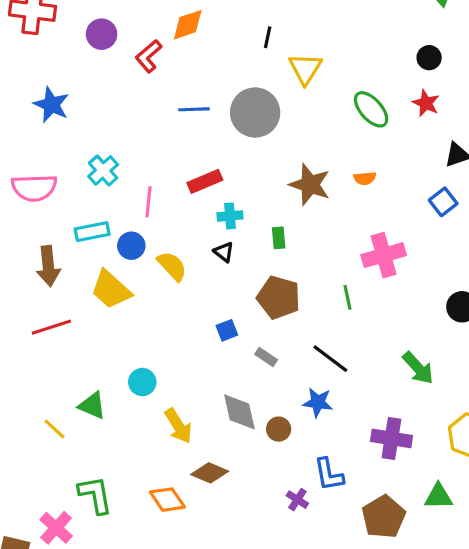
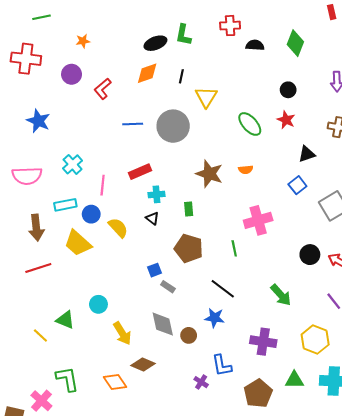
orange diamond: (188, 25) -> (147, 73), moved
gray rectangle: (266, 357) -> (168, 287), moved

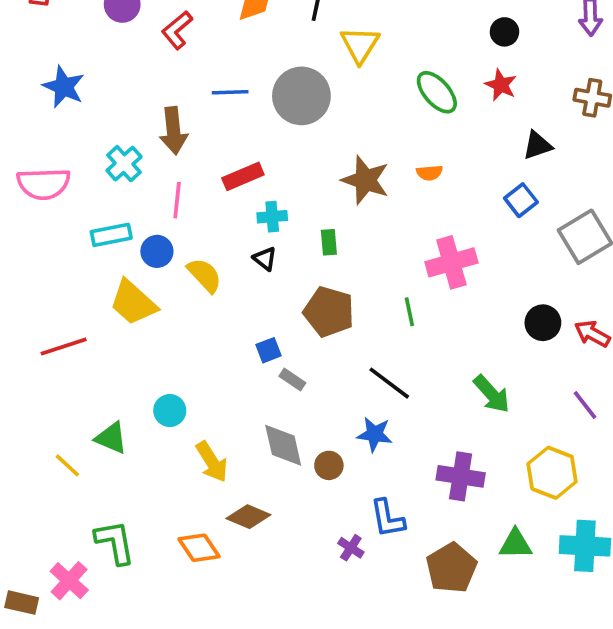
brown arrow: (36, 228) -> (173, 131), moved

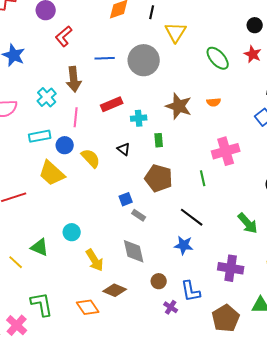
red L-shape: (177, 30) -> (64, 36), moved
cyan cross: (272, 217) -> (139, 118), moved
brown circle: (329, 465) -> (159, 281), moved

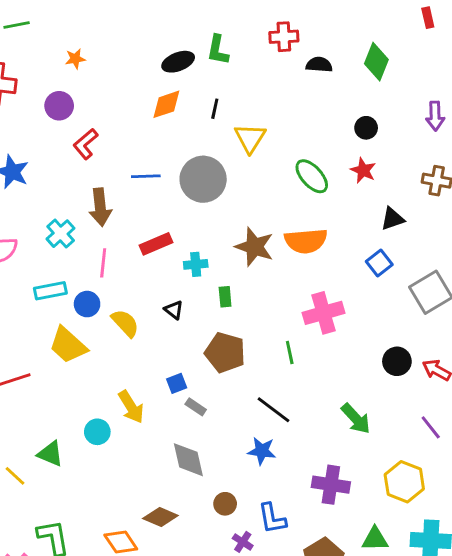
orange semicircle: (214, 102) -> (306, 241), size x2.0
yellow arrow: (95, 260) -> (131, 407), moved

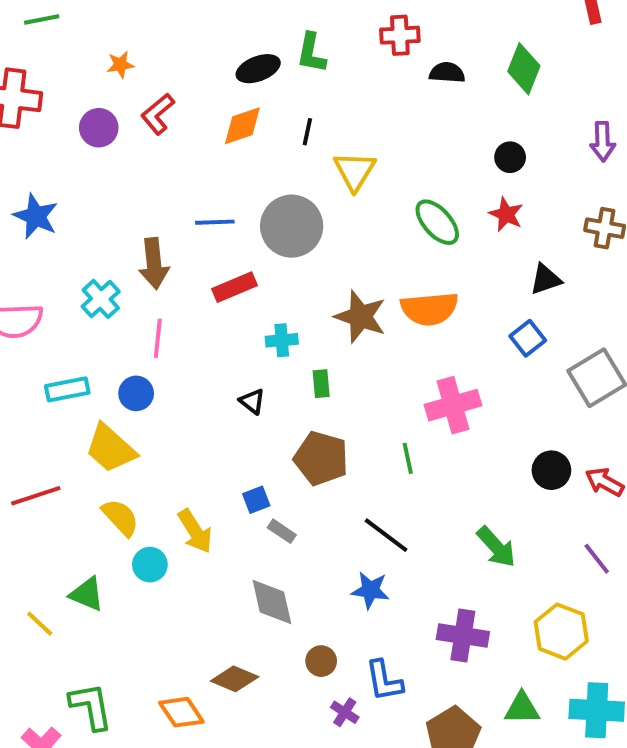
red L-shape: (86, 144) -> (158, 114), moved
red rectangle: (156, 244) -> (235, 287), moved
cyan rectangle: (50, 291) -> (67, 389), moved
yellow semicircle: (125, 323) -> (120, 517), moved

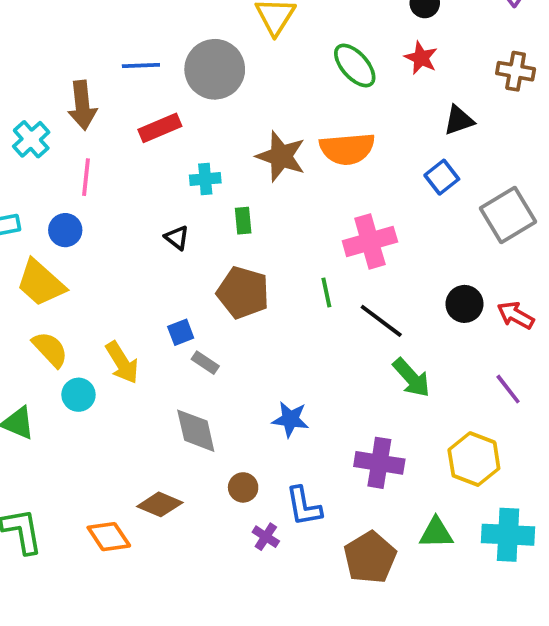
black line: (386, 535) -> (381, 321), moved

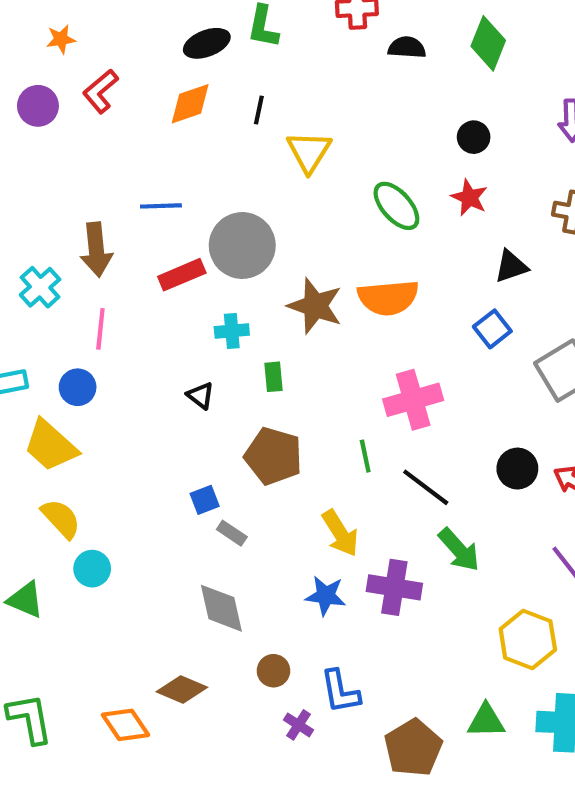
gray circle: (215, 69) -> (242, 246), moved
yellow arrow: (122, 363) -> (340, 533), moved
purple cross: (379, 463) -> (394, 587), moved

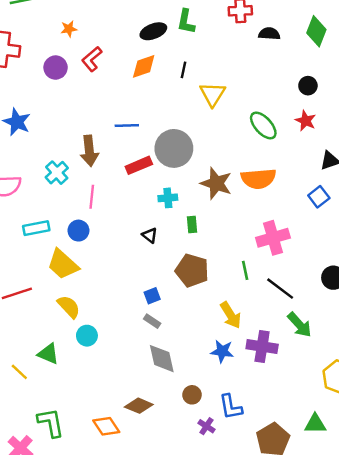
gray rectangle: (232, 533) -> (152, 321), moved

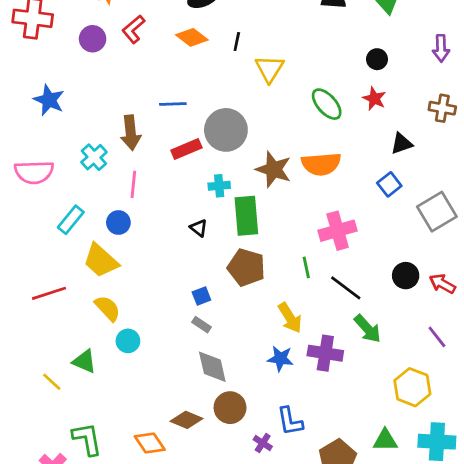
orange diamond: (144, 66) -> (192, 37), turned 56
green rectangle: (192, 225) -> (246, 216), size x2.0
cyan rectangle: (36, 228) -> (71, 220), turned -40
brown circle: (192, 395) -> (230, 408), moved, size x1.5

